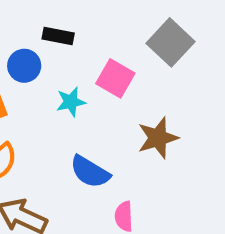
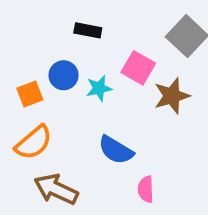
blue circle: (24, 66) -> (64, 75), moved
brown star: (158, 138) -> (172, 96), moved

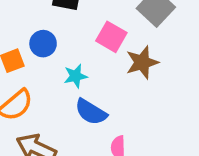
cyan star: (99, 88) -> (76, 76), moved

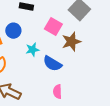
blue semicircle: (91, 112) -> (52, 64), moved

